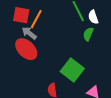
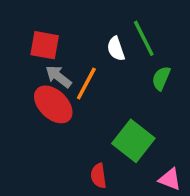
white semicircle: (93, 17) -> (116, 49), moved
orange line: (36, 19) -> (86, 84), moved

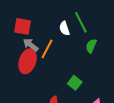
red ellipse: (53, 104) -> (28, 61), turned 65
green square: (133, 141) -> (75, 83), size x0.6

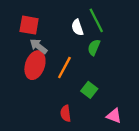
green semicircle: (91, 46) -> (94, 47), moved
orange line: (47, 49) -> (64, 67), moved

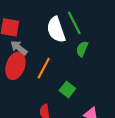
white semicircle: (77, 27) -> (56, 30), size x1.6
green semicircle: (94, 47) -> (82, 49), moved

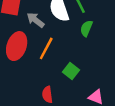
gray arrow: (19, 48) -> (36, 20), moved

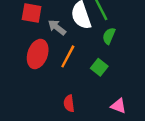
green square: (71, 71) -> (99, 67), moved

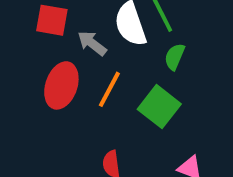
green square: (99, 67) -> (159, 107), size x1.5

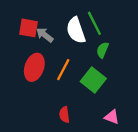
gray arrow: (92, 43) -> (45, 35), moved

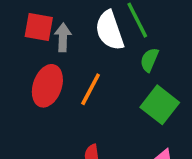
gray arrow: (45, 35) -> (63, 37), turned 54
green square: (93, 80) -> (160, 105), moved

